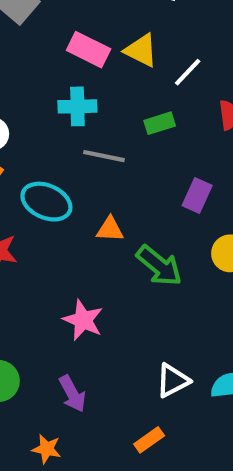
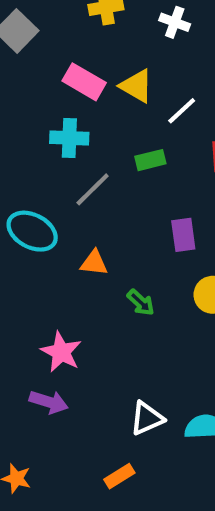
gray line: (104, 156) -> (93, 189), turned -60
purple rectangle: (197, 196) -> (183, 235), turned -36
green arrow: (159, 266) -> (141, 303), size x0.6
purple arrow: (72, 394) -> (49, 402), moved, turned -48

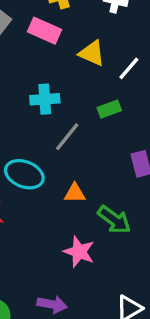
pink rectangle: (84, 82) -> (45, 31), moved
green arrow: (141, 303) -> (114, 220), size x1.5
pink star: (61, 352) -> (79, 252), moved

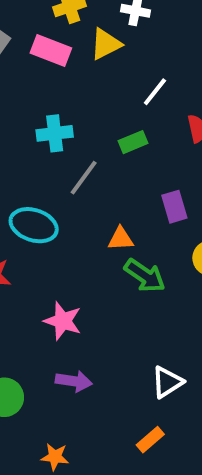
yellow triangle: (92, 53) -> (106, 44), moved, turned -48
orange triangle: (75, 193) -> (121, 239), moved
pink star: (79, 252) -> (63, 321), moved

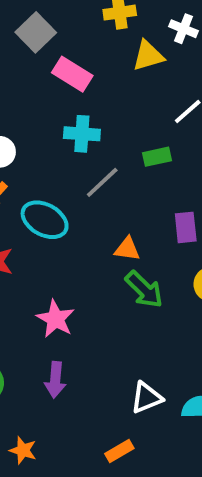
pink rectangle: (51, 50) -> (72, 74), moved
purple arrow: (74, 381) -> (55, 380), turned 76

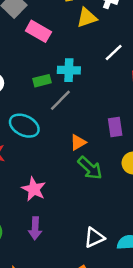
cyan cross: (82, 134) -> (69, 70), moved
green rectangle: (157, 157) -> (42, 81), moved
orange triangle: (127, 249) -> (78, 142), turned -36

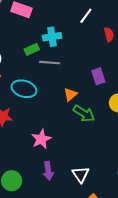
gray line: (60, 100) -> (50, 63), turned 60
pink star: (34, 189) -> (41, 139), turned 30
white triangle: (94, 238) -> (81, 174), moved, turned -30

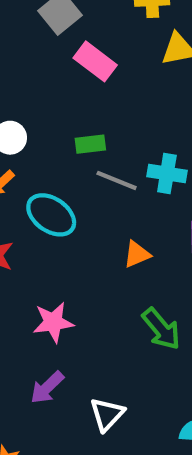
cyan cross: (52, 37) -> (167, 174), moved
green arrow: (84, 113) -> (161, 329), moved
purple arrow: (48, 171) -> (47, 388), turned 36

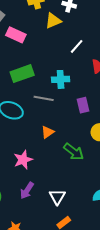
green rectangle: (90, 144) -> (22, 74), size x1.6
gray line: (117, 180) -> (44, 98), moved
orange triangle: (137, 254) -> (48, 132), moved

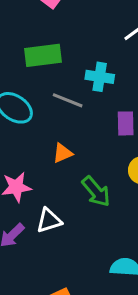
white triangle: (57, 197) -> (49, 221), moved, turned 30

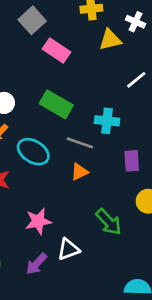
green rectangle: (43, 55) -> (56, 104), turned 40
orange triangle: (63, 153) -> (79, 172), moved

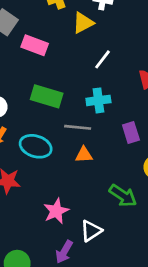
white line: (136, 80) -> (103, 59), moved
orange triangle: (79, 172) -> (84, 155), turned 36

